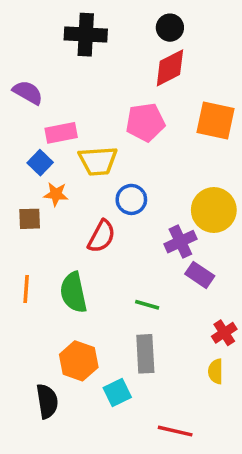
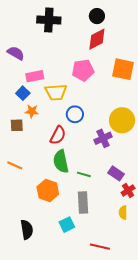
purple rectangle: (200, 275) -> (116, 173), moved
orange line: (26, 289) -> (15, 165), turned -70
green semicircle: (73, 292) -> (61, 161), moved
orange hexagon: (79, 361) -> (48, 190), moved

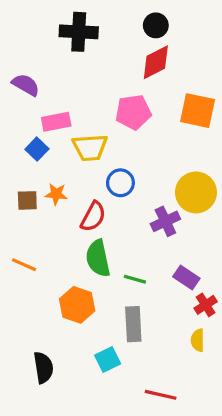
orange star: (32, 111) -> (56, 194), moved

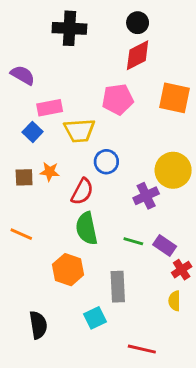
green line: (135, 279) -> (133, 241), moved

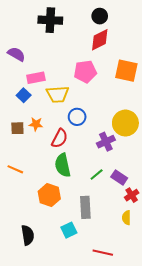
green line: (133, 241) -> (97, 174), turned -56

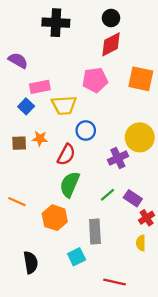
green semicircle: (63, 165) -> (70, 184), turned 35
orange line: (15, 169) -> (17, 202), moved

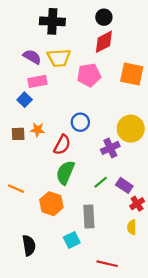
purple semicircle: (18, 60) -> (32, 57), moved
yellow trapezoid: (64, 105) -> (59, 58), moved

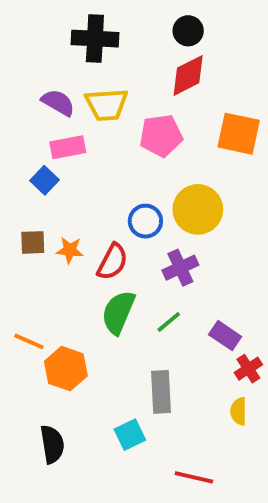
yellow circle: (131, 129) -> (198, 209), moved
orange star: (37, 130) -> (70, 250), moved
purple cross: (110, 148) -> (180, 268), moved
green line: (101, 182) -> (169, 322), moved
orange hexagon: (51, 204) -> (66, 369), moved

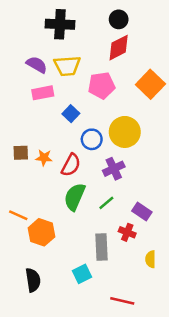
orange square: (239, 134) -> (150, 84), turned 32
blue square: (44, 180) -> (71, 114), moved
red cross: (248, 369) -> (127, 232), moved, turned -35

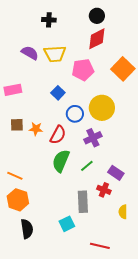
black cross: (60, 24) -> (49, 20), size x0.6
pink rectangle: (43, 93) -> (13, 90), moved
orange hexagon: (42, 232) -> (18, 200), moved

